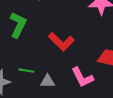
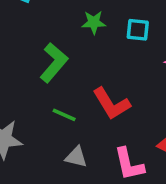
green line: (26, 71) -> (64, 115), moved

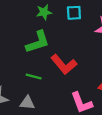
green L-shape: (54, 63) -> (38, 42), moved, turned 40
gray triangle: (76, 157) -> (27, 103), moved

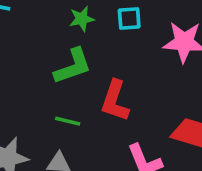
red L-shape: (64, 64) -> (115, 101), turned 60

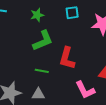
green star: (82, 19) -> (37, 15), moved

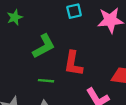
green star: (37, 15) -> (15, 17), moved

